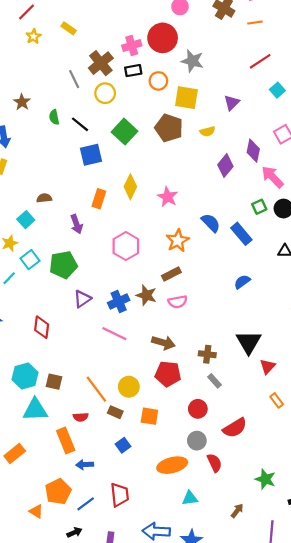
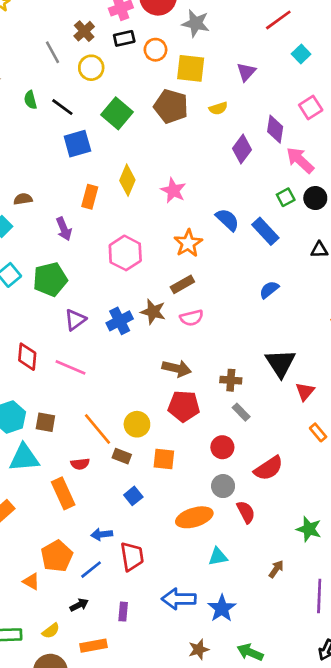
brown cross: (101, 63) -> (84, 31), size x0.7
pink line: (114, 334) -> (70, 367), moved
blue arrow: (85, 465) -> (102, 534), moved

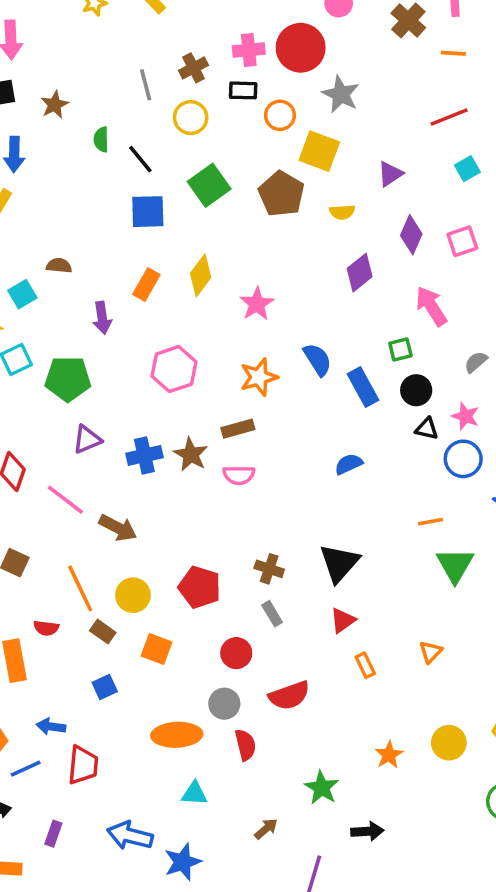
purple diamond: (275, 129) -> (411, 235), moved
black circle: (315, 198) -> (416, 390), moved
brown arrow: (177, 368) -> (118, 528), moved
red triangle: (305, 392) -> (343, 620), moved

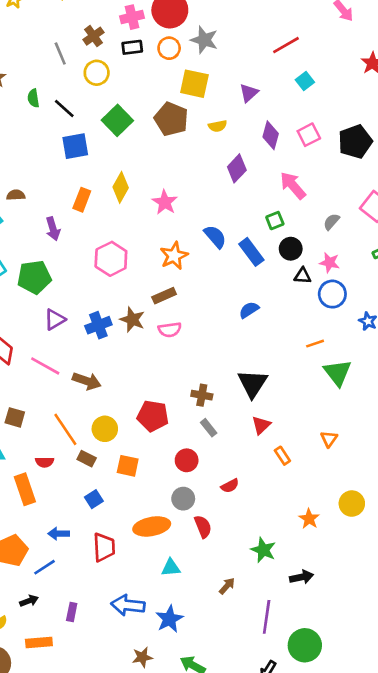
orange circle: (280, 115) -> (169, 48), moved
red semicircle: (289, 696) -> (230, 486), size x0.6
red trapezoid: (83, 765) -> (104, 547), moved

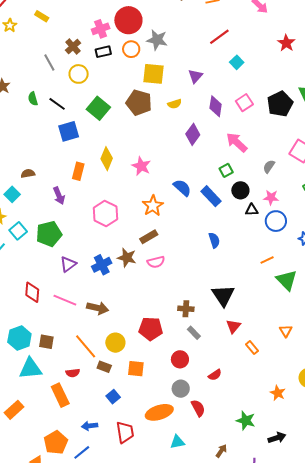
blue semicircle: (249, 310) -> (214, 240), turned 112

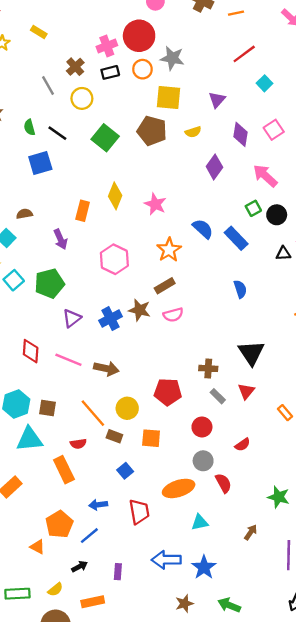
blue square: (69, 131) -> (40, 163), moved
black circle: (240, 190) -> (277, 215), moved
red triangle: (233, 326) -> (246, 391), moved

